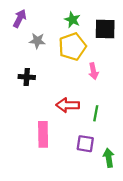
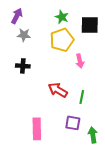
gray star: (37, 41) -> (24, 35), moved
red arrow: (68, 105) -> (58, 90), turned 30
pink rectangle: (43, 134) -> (37, 129), moved

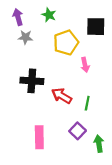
purple arrow: (17, 16) -> (18, 17), turned -42
green star: (62, 17) -> (49, 15), moved
black cross: (23, 66) -> (32, 81), moved, size x1.5
purple square: (73, 123) -> (78, 131), turned 35

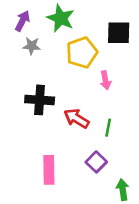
green star: (49, 15) -> (61, 18), size x1.5
purple arrow: (18, 17) -> (22, 21), turned 42
green arrow: (99, 144) -> (123, 190), moved

